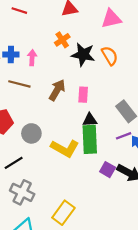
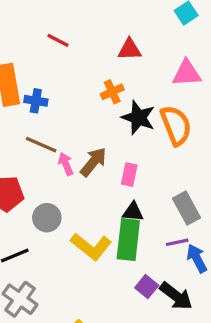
orange semicircle: (110, 56) -> (176, 125), size x1.4
pink arrow: (32, 58) -> (66, 164), moved, turned -35

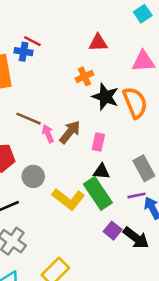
red line: (58, 40) -> (32, 41), moved
blue cross: (36, 101) -> (24, 52), moved
green rectangle: (128, 240) -> (98, 193), turned -40

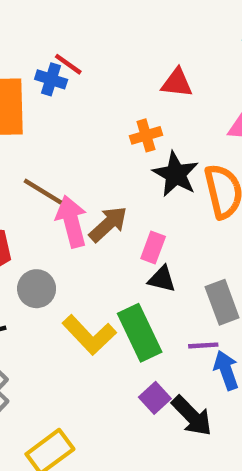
pink arrow: (48, 134) -> (72, 221), size x1.6
black triangle: (101, 171) -> (162, 279), moved

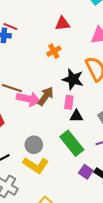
black star: (176, 174) -> (73, 79), moved
pink arrow: (72, 221) -> (28, 99), turned 130
gray circle: (37, 289) -> (34, 145), moved
yellow L-shape: (89, 335) -> (36, 165), moved

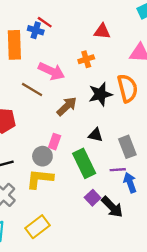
black star: (73, 79) -> (100, 94), turned 30
pink arrow: (28, 99) -> (51, 71), moved
pink rectangle: (69, 102) -> (55, 142), moved
yellow L-shape: (36, 165) -> (40, 179), turned 140

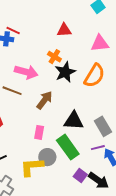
orange cross: (86, 59) -> (54, 57), turned -32
orange semicircle: (127, 88) -> (94, 76), turned 55
black star: (100, 94) -> (65, 72), moved
black triangle: (95, 135) -> (74, 121), size x1.5
gray circle: (42, 156) -> (47, 157), moved

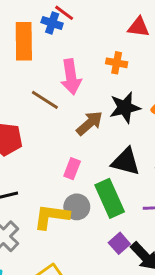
orange cross: (54, 57) -> (117, 63), turned -32
pink arrow: (26, 72) -> (71, 77), turned 55
black star: (65, 72) -> (125, 108), moved

